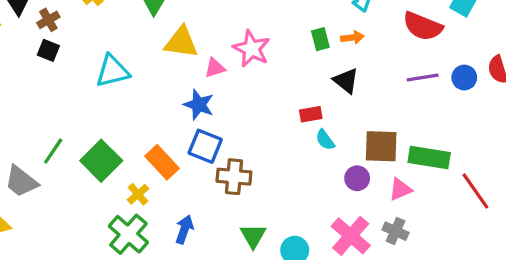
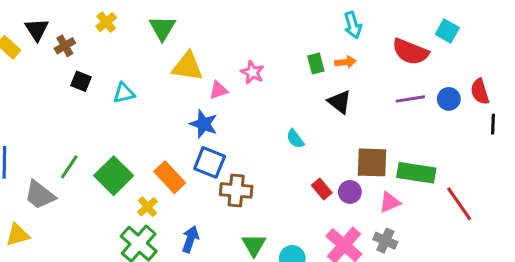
pink star: (252, 49) -> (252, 72), size x0.7
black square: (48, 50) -> (81, 81), moved
cyan triangle: (112, 71) -> (124, 93), size x0.7
red rectangle: (311, 114) -> (322, 189), moved, turned 60
cyan semicircle: (325, 140) -> (295, 139), moved

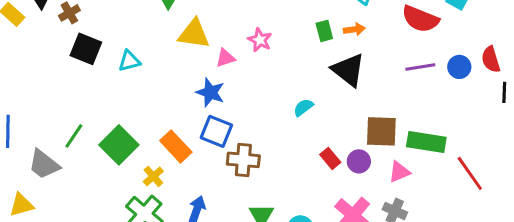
black square: (81, 81) -> (86, 49), size x1.5
black triangle: (340, 102) -> (348, 70), size x1.4
cyan semicircle: (295, 139) -> (303, 107), turned 90

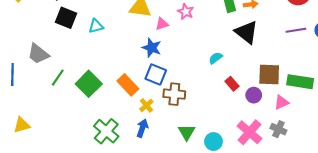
red rectangle: (330, 158) -> (232, 84), moved
gray trapezoid: (44, 164) -> (38, 54), moved
yellow cross: (153, 176) -> (146, 105), moved

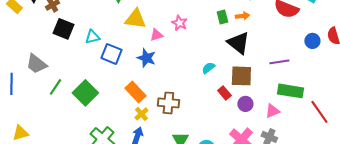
purple line: (296, 30) -> (279, 62), moved
blue square: (156, 74) -> (111, 54), moved
brown square: (269, 74) -> (241, 76), moved
orange rectangle: (128, 85) -> (135, 92), moved

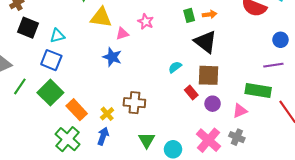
blue square: (111, 54) -> (51, 60), moved
purple line: (279, 62) -> (273, 65), moved
orange rectangle: (135, 92) -> (77, 110), moved

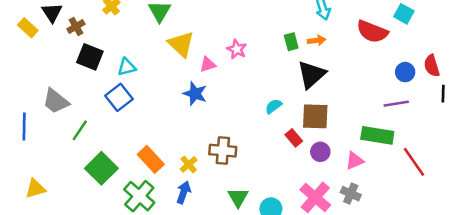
yellow triangle: (101, 17) -> (181, 44), turned 35
black triangle: (205, 42) -> (311, 75), turned 40
blue square: (51, 60) -> (119, 97), turned 30
green square: (50, 93) -> (101, 168), moved

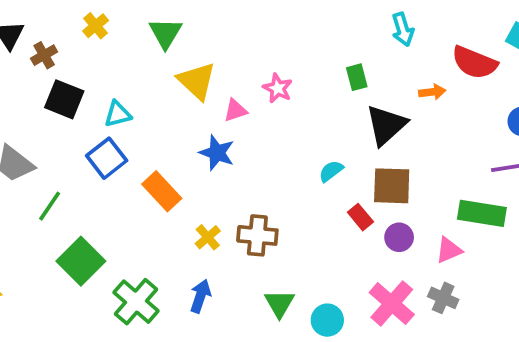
orange arrow: (317, 40) -> (432, 92), moved
orange rectangle: (151, 159) -> (162, 191), moved
yellow cross: (189, 164) -> (208, 237), moved

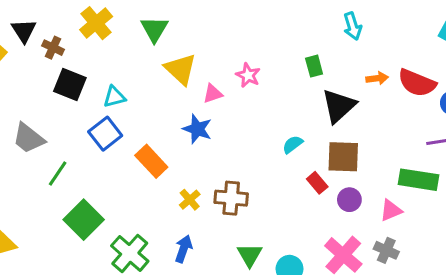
yellow cross: (96, 26) -> (96, 23), size x1.5
brown cross: (44, 55) -> (53, 48), turned -35
red semicircle: (474, 63) -> (417, 83), moved

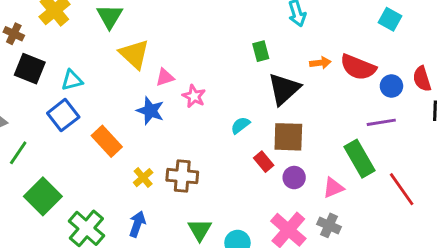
pink star: (248, 75) -> (194, 96), moved
green rectangle: (419, 180) -> (359, 159), turned 51

